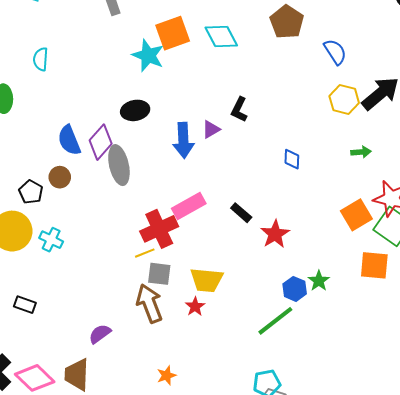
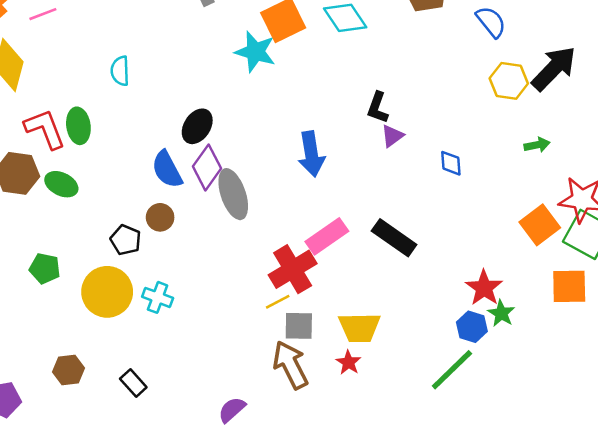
black ellipse: (135, 110) -> (197, 126), moved, turned -40
purple triangle: (211, 129) -> (392, 136), moved
black rectangle: (241, 213) -> (394, 238), size x1.6
red star: (275, 234) -> (484, 288), moved
black rectangle: (25, 305) -> (133, 383), turned 35

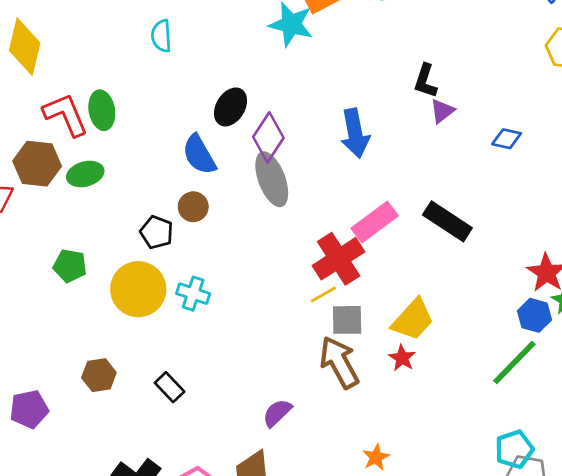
cyan semicircle: (120, 71) -> (161, 36), moved
blue diamond: (451, 163) -> (507, 139), turned -72
purple diamond: (207, 167) -> (268, 137), moved
green ellipse: (61, 184) -> (85, 174), turned -40
yellow trapezoid: (360, 327) -> (413, 320), turned -45

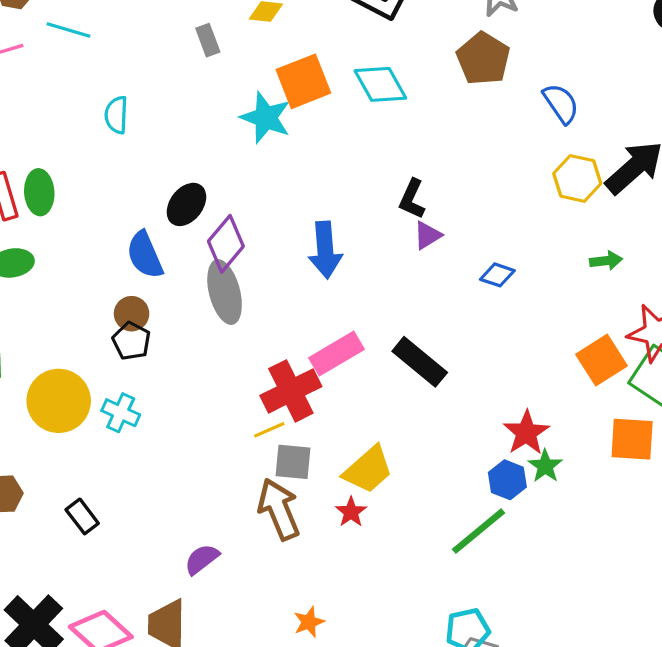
black pentagon: (157, 232) -> (131, 341), moved

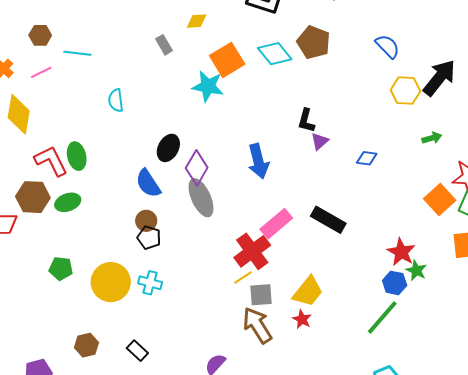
brown pentagon: (483, 59) -> (314, 42), moved

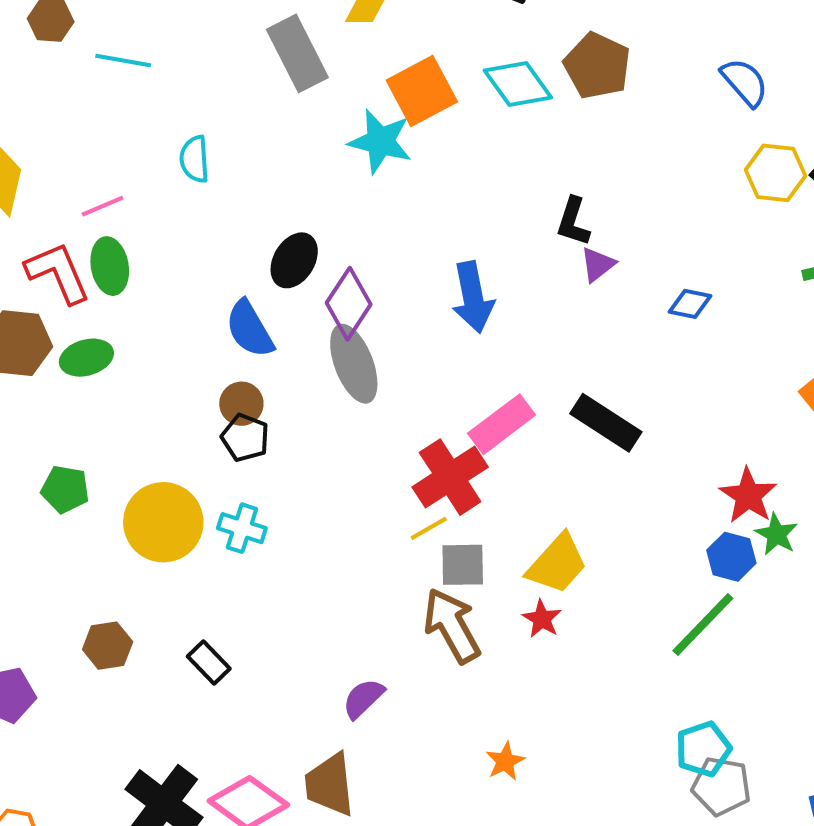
gray rectangle: (164, 45) -> (297, 53), size x1.8
pink line: (41, 72) -> (103, 206), moved

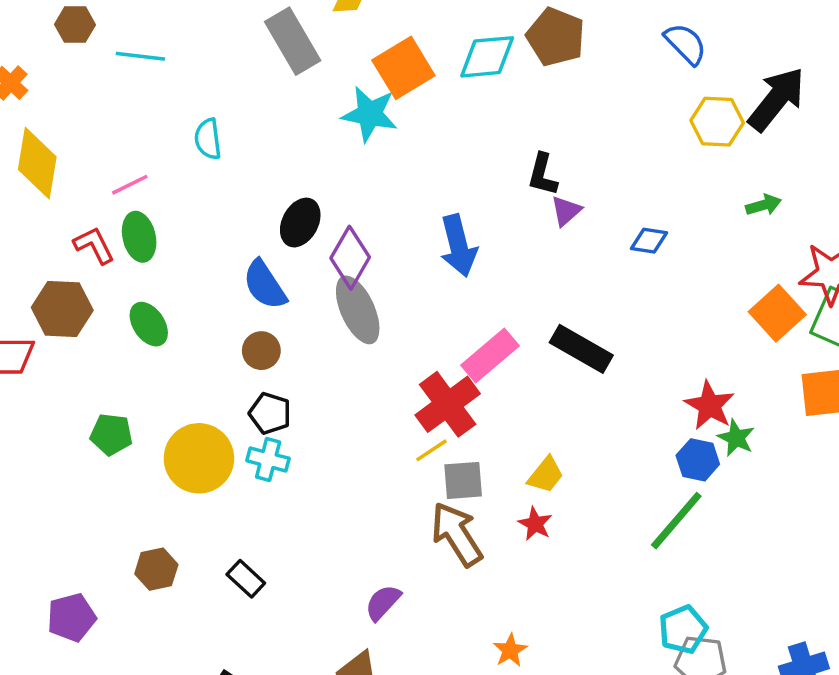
cyan diamond: (518, 84) -> (487, 57), turned -56
red L-shape: (58, 273) -> (94, 245), size x0.7
green ellipse: (86, 358) -> (149, 324), moved, turned 75
black pentagon: (245, 438) -> (270, 413), moved
yellow trapezoid: (557, 564) -> (546, 475), size x0.7

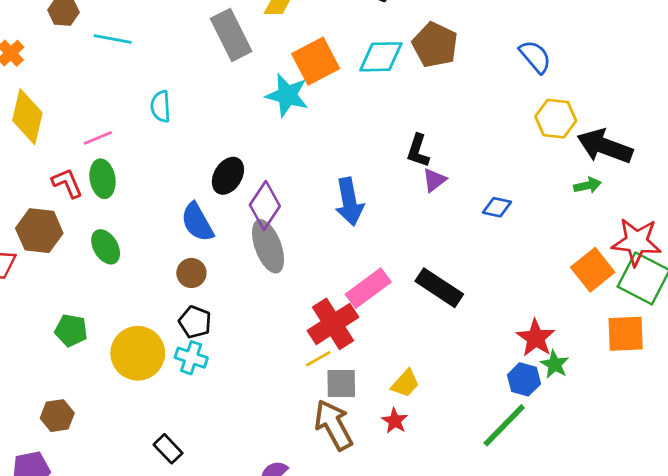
black arrow: (777, 99) -> (605, 146), moved, turned -112
brown hexagon: (156, 569) -> (57, 416), moved

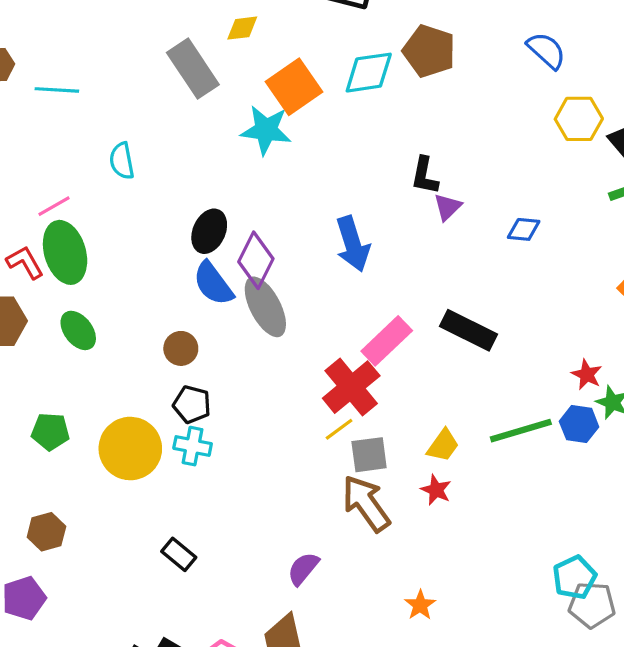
green ellipse: (102, 179) -> (65, 252), size x1.4
blue semicircle: (197, 222) -> (213, 284), moved
red star: (536, 338) -> (587, 375), size x0.7
green line: (504, 425) -> (521, 431), moved, turned 36

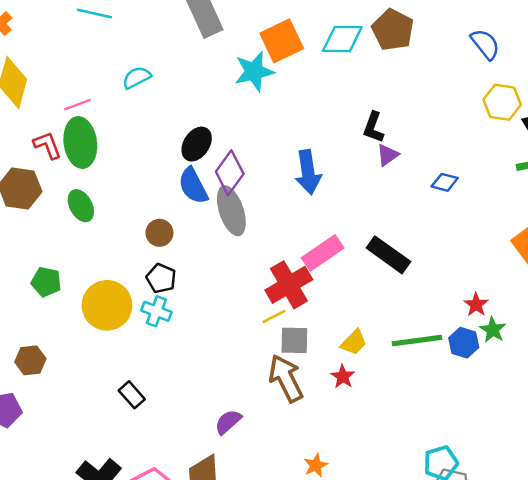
cyan star: (266, 130) -> (254, 71), turned -30
cyan semicircle: (122, 161) -> (137, 78), turned 64

